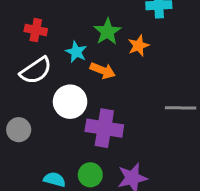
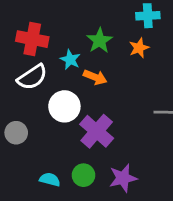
red cross: (36, 30) -> (32, 39), size x1.5
orange star: (139, 46) -> (139, 48), moved
purple cross: (104, 128) -> (97, 131), turned 32

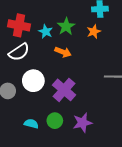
cyan star: (70, 60) -> (46, 32), moved
white circle: (64, 106) -> (33, 81), moved

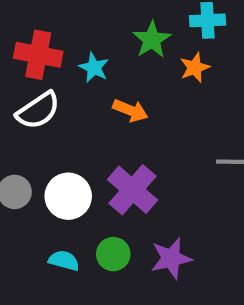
green star: (66, 26) -> (152, 40), moved
white circle: (33, 81) -> (68, 196), moved

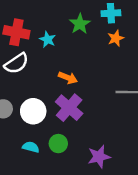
orange star: (195, 68) -> (116, 38), moved
orange arrow: (130, 110) -> (68, 78), moved
purple star: (171, 258) -> (99, 157), moved

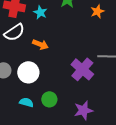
orange arrow: (68, 78) -> (40, 44), moved
purple cross: (69, 108) -> (82, 69), moved

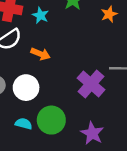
green circle: (49, 99) -> (51, 120), size x1.5
purple star: (83, 110) -> (92, 133), turned -30

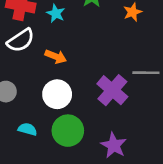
white circle: (26, 88) -> (57, 94), moved
cyan semicircle: (24, 124) -> (27, 129), moved

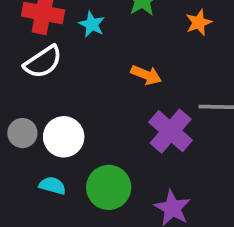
orange arrow: (56, 57) -> (146, 75), moved
white circle: (57, 94) -> (64, 137), moved

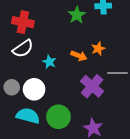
orange star: (199, 22) -> (98, 49), moved
cyan star: (92, 24) -> (49, 62), moved
cyan semicircle: (52, 186) -> (28, 116), size x1.6

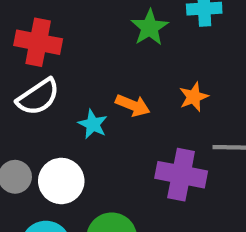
orange arrow: (79, 56) -> (133, 105), moved
purple cross: (92, 86) -> (181, 175), turned -30

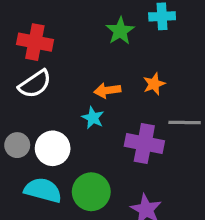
orange arrow: (133, 105) -> (107, 90), turned 150
cyan star: (93, 124) -> (93, 118), moved

